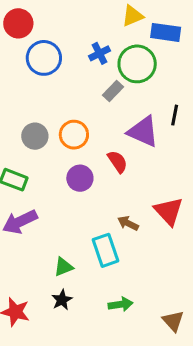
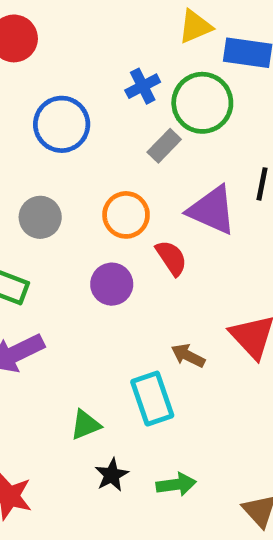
blue circle: (44, 58) -> (62, 124), moved
orange circle: (74, 135) -> (126, 215), moved
black star: (62, 300) -> (112, 475), moved

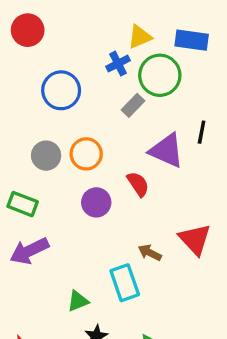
yellow triangle: (195, 27) -> (140, 37), moved
orange circle: (126, 215) -> (86, 154), moved

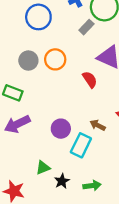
purple circle: (96, 202) -> (61, 129), moved
cyan rectangle: (125, 283) -> (81, 145), turned 45
green triangle: (78, 301) -> (43, 168), moved

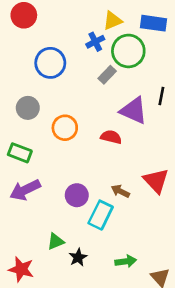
orange circle: (55, 59) -> (65, 128), moved
gray circle: (28, 61) -> (28, 108), moved
red semicircle: (90, 79) -> (111, 137), turned -42
green arrow: (92, 186) -> (126, 261), moved

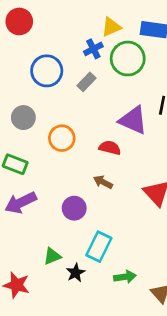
gray rectangle: (107, 75) -> (87, 82), moved
brown arrow: (120, 191) -> (103, 182), moved
cyan rectangle: (101, 215) -> (99, 247), moved

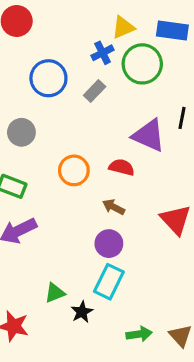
orange circle: (62, 138) -> (74, 170), moved
purple circle: (74, 208) -> (109, 244), moved
green arrow: (125, 277) -> (139, 334), moved

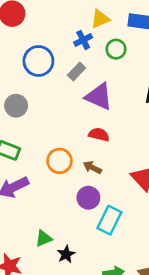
green circle: (142, 64) -> (116, 49), size x0.6
purple triangle: (149, 135) -> (99, 96), moved
orange circle: (74, 170) -> (59, 161), moved
cyan rectangle: (109, 282) -> (109, 220), moved

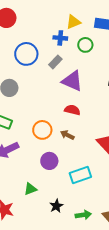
blue cross: (83, 40) -> (60, 38), turned 32
purple circle: (88, 198) -> (49, 161), moved
cyan rectangle: (109, 220) -> (80, 175), turned 45
black star: (66, 254) -> (56, 206), moved

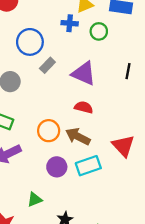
gray rectangle: (55, 62) -> (47, 65), moved
brown arrow: (67, 135) -> (78, 136), size x1.5
cyan rectangle: (80, 175) -> (88, 166), moved

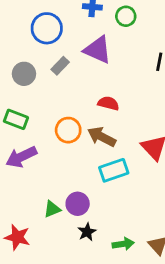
gray rectangle: (47, 65) -> (60, 66), moved
purple triangle: (84, 73) -> (98, 50), moved
purple circle: (57, 167) -> (78, 204), moved

